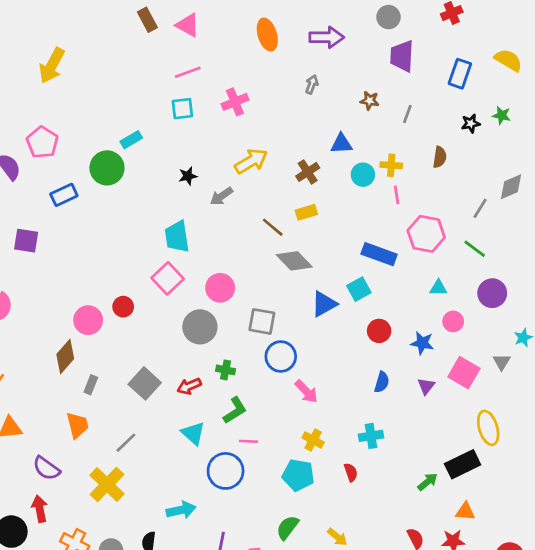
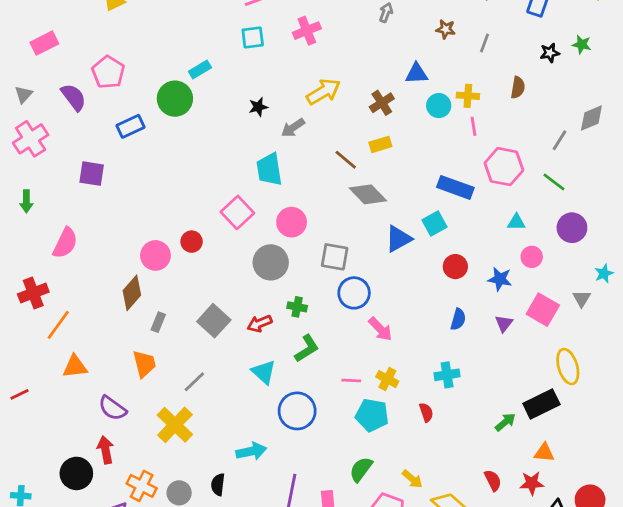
cyan trapezoid: (177, 237) -> (269, 169), moved
pink line: (248, 441) -> (351, 380), moved

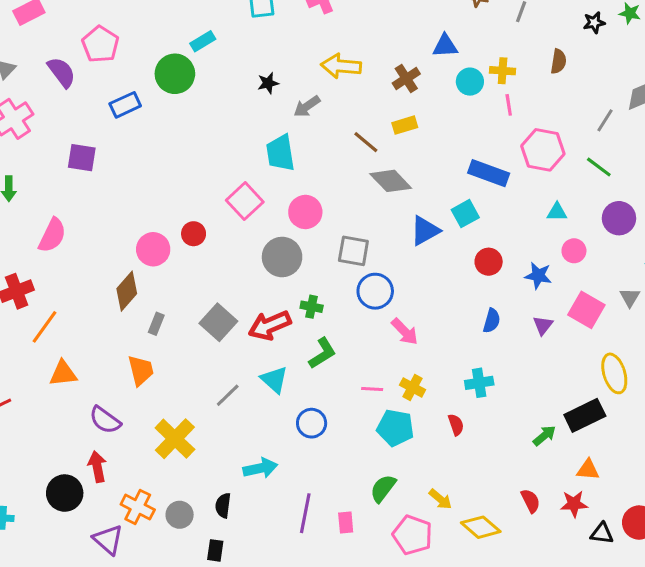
yellow arrow: (323, 92) -> (341, 66), turned -144
red arrow: (260, 323) -> (270, 325), size x1.5
gray line: (194, 382) -> (228, 395), moved
blue circle: (297, 411) -> (312, 423), size x0.7

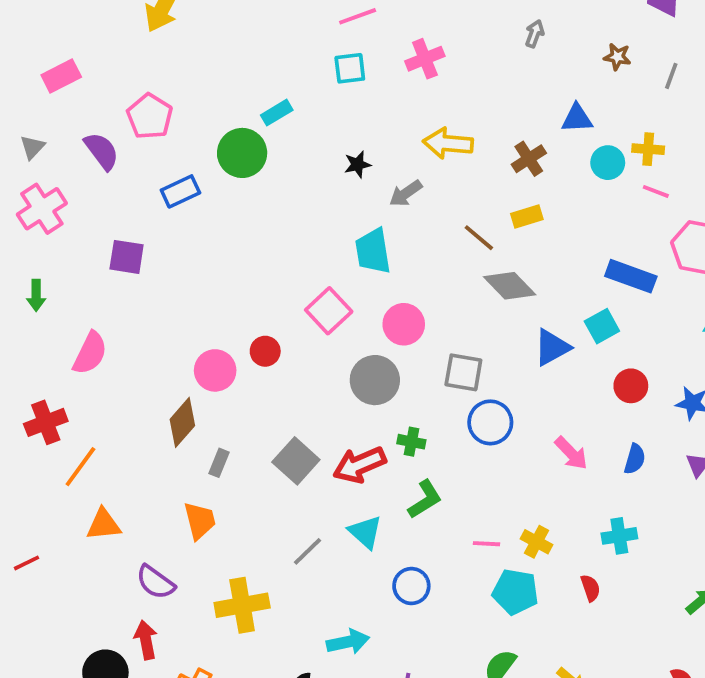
pink line: (509, 105) -> (656, 191), turned -60
pink arrow: (405, 332) -> (571, 453), moved
yellow cross: (175, 439) -> (242, 605), turned 36

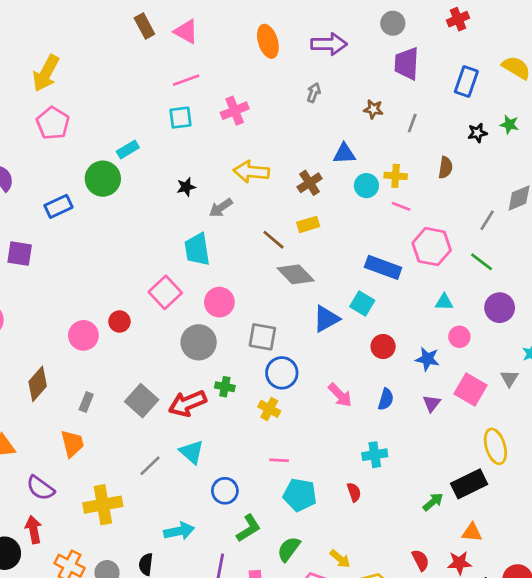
pink pentagon: (150, 116) -> (53, 123), moved
cyan square: (602, 326) -> (362, 303), turned -30
brown diamond: (182, 422) -> (38, 384), moved
green L-shape: (425, 499) -> (249, 528), moved
yellow cross: (537, 542) -> (269, 409), moved

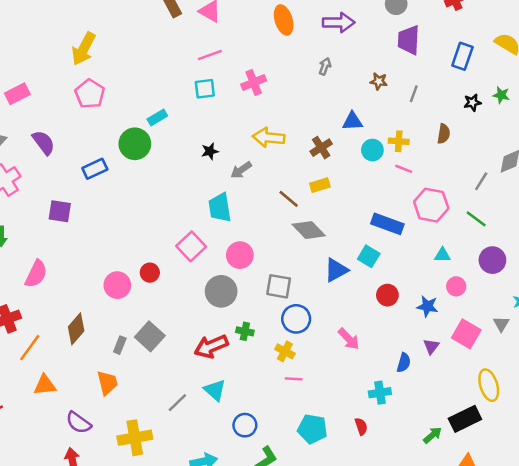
blue semicircle: (386, 399) -> (404, 363), moved
gray square: (142, 401) -> (150, 336), moved
pink line: (279, 460) -> (294, 379), moved

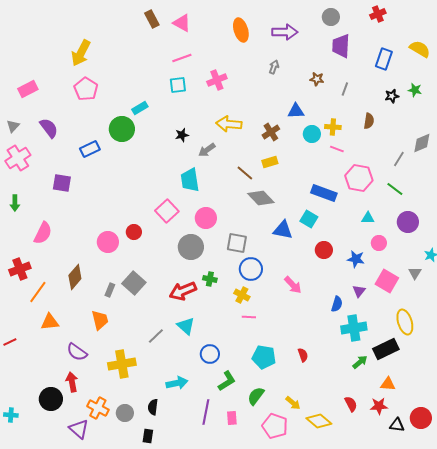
blue triangle: (336, 270) -> (283, 230), turned 40
cyan cross: (380, 393) -> (354, 328), moved, size x1.4

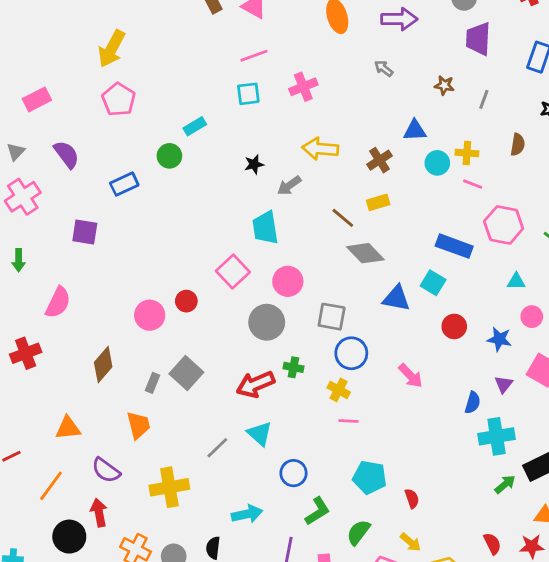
gray arrow: (274, 67) -> (384, 68), turned -72
green circle: (122, 129) -> (169, 156), size x0.7
orange line: (38, 292) -> (51, 486), moved
red semicircle: (303, 355) -> (412, 498), moved

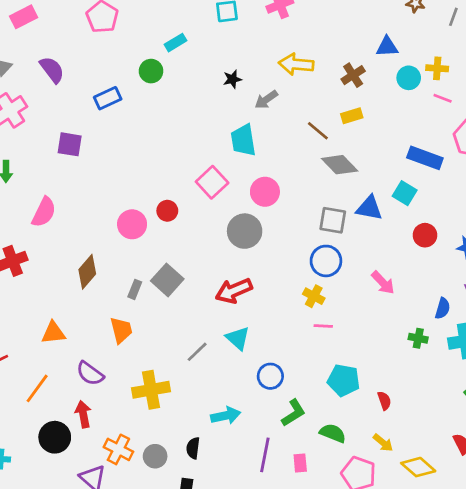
gray square: (332, 317) -> (333, 220), moved
green cross: (293, 367) -> (418, 338), moved
green semicircle: (358, 532) -> (333, 433), turned 75

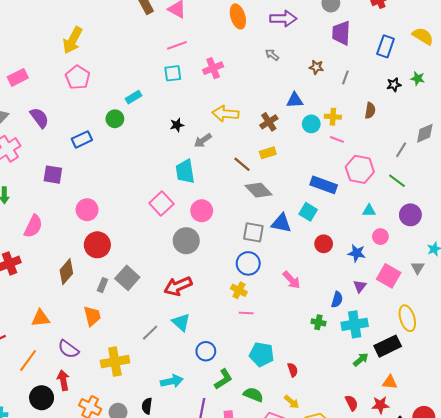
red circle: (167, 211) -> (97, 245), moved, size x1.6
pink circle: (132, 224) -> (87, 210), moved

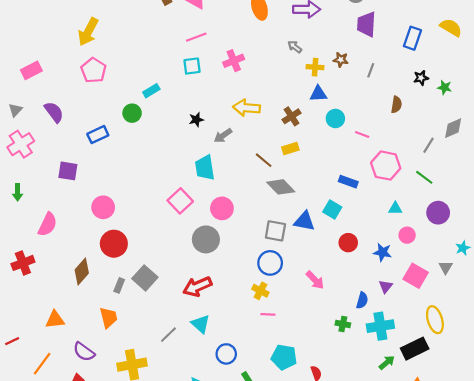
green star: (418, 78) -> (445, 87), moved
yellow cross: (333, 117) -> (315, 67), moved
blue rectangle: (324, 185) -> (348, 182), size x0.7

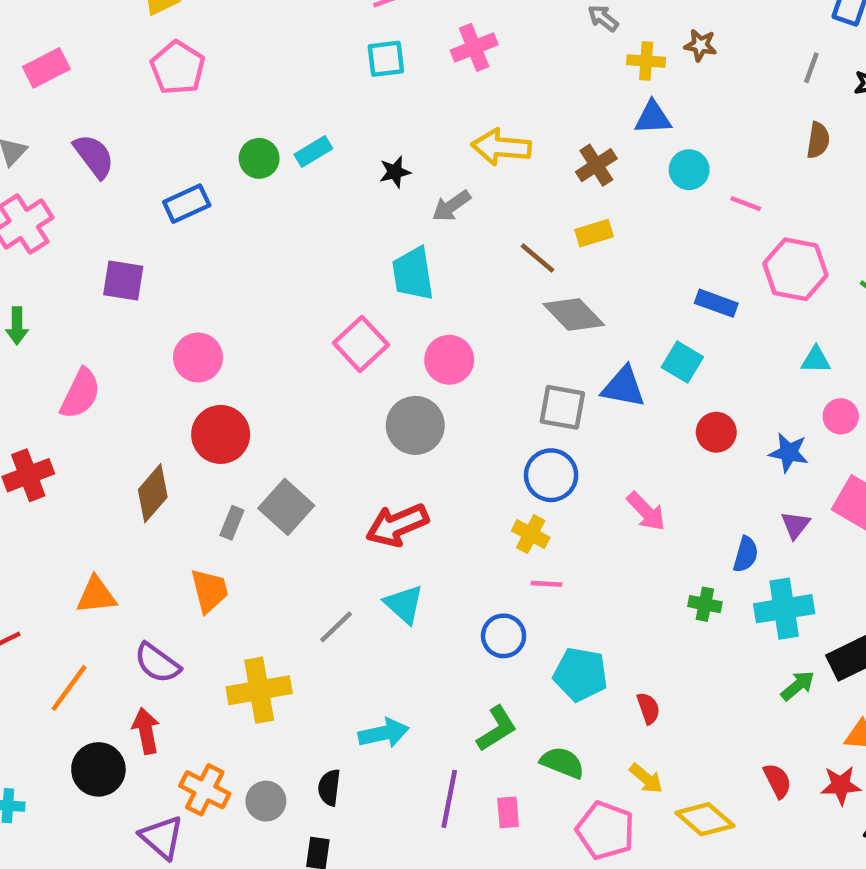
gray line: (371, 70) -> (811, 68), moved
cyan rectangle: (151, 91) -> (313, 152), moved
blue circle: (226, 354) -> (504, 636), moved

